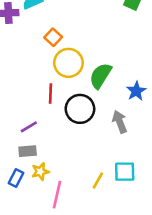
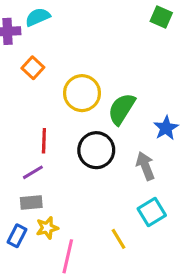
orange square: (53, 37) -> (33, 68), moved
red line: (51, 94) -> (44, 141), moved
cyan square: (125, 172) -> (152, 212), moved, turned -30
yellow line: (98, 181) -> (118, 239), turned -60

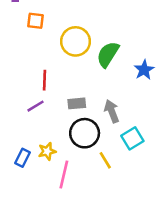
orange square: (33, 68) -> (35, 21), turned -36
black circle: (96, 150) -> (85, 133), moved
gray arrow: (145, 166) -> (112, 111), moved
gray rectangle: (31, 202) -> (77, 103), moved

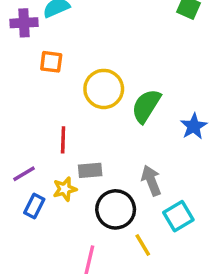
gray rectangle: (77, 103) -> (90, 170), moved
purple line: (35, 106) -> (24, 174), moved
yellow star: (47, 151) -> (65, 189), moved
blue rectangle: (23, 158) -> (34, 206), moved

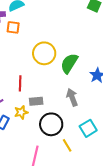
orange square: (51, 62) -> (13, 27), moved
gray arrow: (151, 181) -> (72, 97), moved

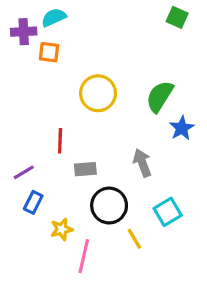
green semicircle: (69, 63) -> (160, 96), moved
yellow star: (21, 112) -> (62, 229), moved

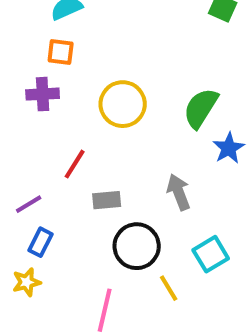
purple cross: (24, 32) -> (43, 94), moved
red line: (60, 141) -> (75, 164), turned 30
yellow star: (62, 229) -> (27, 282), moved

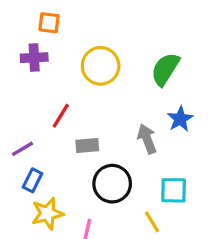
blue star: (229, 148) -> (180, 119), moved
cyan square: (211, 254) -> (174, 190), turned 32
yellow star: (27, 282) -> (47, 214), moved, size x1.4
yellow line: (169, 288) -> (152, 222), moved

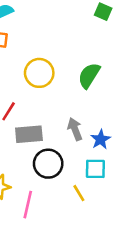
blue star: (180, 119) -> (101, 139), moved
gray rectangle: (87, 146) -> (29, 134), size x1.5

